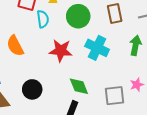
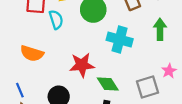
orange semicircle: (15, 46) -> (32, 53), turned -35
red star: (61, 51) -> (82, 65), moved

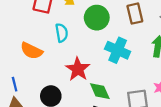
cyan semicircle: (56, 20) -> (62, 33), moved
red star: (82, 65) -> (78, 69), turned 30

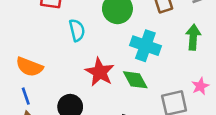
orange semicircle: (31, 51) -> (29, 67), moved
green diamond: (100, 91) -> (135, 80), moved

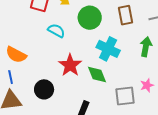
cyan semicircle: (77, 30) -> (56, 31), turned -54

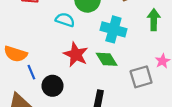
cyan semicircle: (56, 31) -> (65, 20), moved
blue line: (11, 77) -> (31, 72), moved

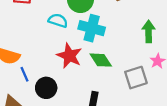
green arrow: (154, 20) -> (149, 31), moved
cyan cross: (113, 29) -> (92, 28), moved

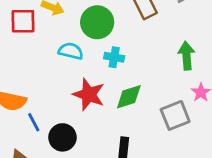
cyan cross: (92, 28) -> (114, 57), size x0.6
green diamond: (101, 60) -> (129, 97), turned -70

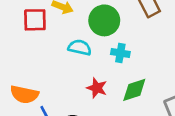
red star: (89, 94) -> (97, 88), size x0.7

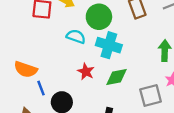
cyan cross: (120, 53) -> (109, 45), size x1.6

